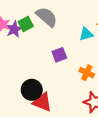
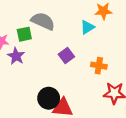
green square: (26, 24) -> (24, 34), turned 32
purple star: (14, 29) -> (16, 56), moved

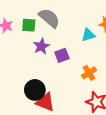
purple star: (16, 56) -> (41, 46), moved
orange cross: (99, 66) -> (89, 73), turned 32

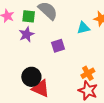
purple star: (41, 46) -> (27, 34), moved
orange cross: (89, 73) -> (88, 73), moved

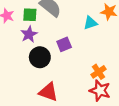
black circle: (31, 77) -> (40, 57), moved

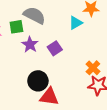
purple star: (29, 34) -> (30, 45), moved
black circle: (40, 57) -> (38, 81), moved

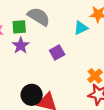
purple star: (30, 45) -> (21, 46), moved
black circle: (38, 81) -> (32, 95), moved

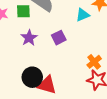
purple star: (21, 46) -> (29, 38), moved

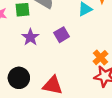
black circle: (32, 77) -> (19, 78), moved

